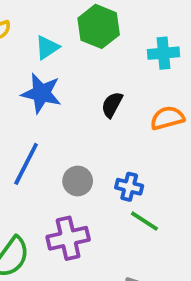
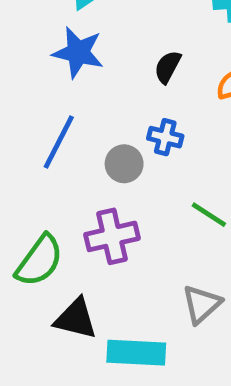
blue cross: (129, 187) -> (165, 137), moved

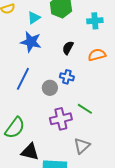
purple cross: (112, 236) -> (61, 119), moved

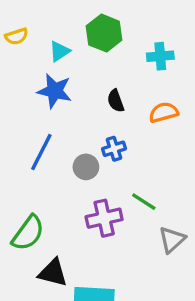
black semicircle: (68, 48) -> (116, 101), turned -48
blue cross: (67, 77) -> (114, 149), turned -32
gray triangle: (82, 146) -> (172, 240), moved

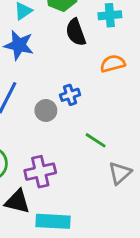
black semicircle: (116, 101) -> (76, 32), moved, size x1.4
purple cross: (104, 218) -> (40, 172), moved

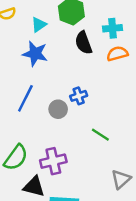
orange semicircle: (113, 64) -> (117, 54), moved
gray triangle: (120, 173) -> (121, 179), moved

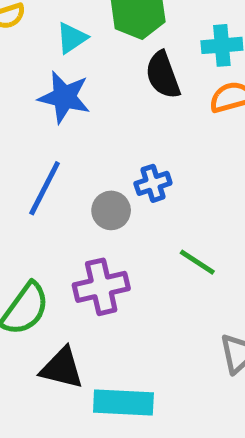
purple cross: (53, 161) -> (101, 287), moved

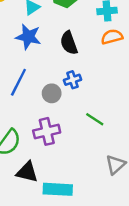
black semicircle: (163, 75) -> (69, 43), moved

